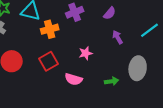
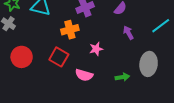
orange cross: (50, 29) -> (70, 30), moved
red square: (49, 61) -> (59, 57), turned -30

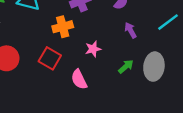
pink semicircle: (84, 75) -> (79, 79), turned 48
green arrow: (122, 77) -> (126, 67), moved, turned -32

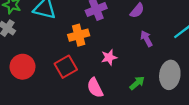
red square: (50, 58) -> (66, 67), turned 30
green arrow: (126, 67) -> (137, 83), moved

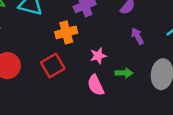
green arrow: (137, 83) -> (124, 73), moved, turned 42
pink semicircle: (95, 88) -> (96, 85), moved

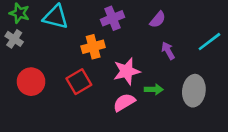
pink star: (98, 56) -> (127, 71), size x1.5
pink semicircle: (96, 85) -> (124, 102), turned 85

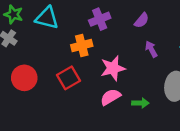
green arrow: (154, 89) -> (140, 103), moved

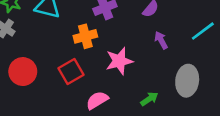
pink semicircle: (110, 97) -> (97, 100), moved
green arrow: (140, 103) -> (149, 99), turned -35

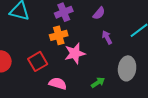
orange cross: (85, 36) -> (59, 35), moved
pink semicircle: (97, 100) -> (58, 84), turned 48

